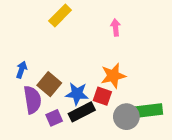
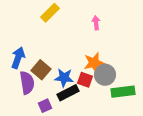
blue arrow: (22, 70) -> (18, 58), size x1.5
gray circle: (126, 117) -> (105, 75), moved
purple square: (54, 118) -> (45, 106), moved

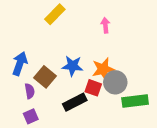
blue star: (64, 78) -> (72, 66), moved
purple semicircle: (27, 83) -> (30, 91), size x0.6
purple square: (45, 106) -> (31, 116), moved

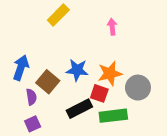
gray circle: (115, 82) -> (138, 88), moved
green rectangle: (135, 101) -> (113, 116), moved

